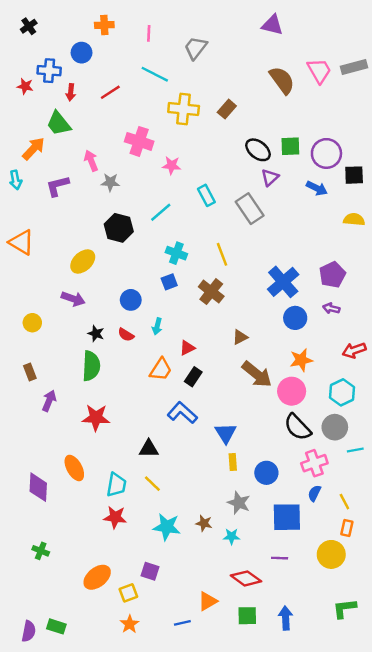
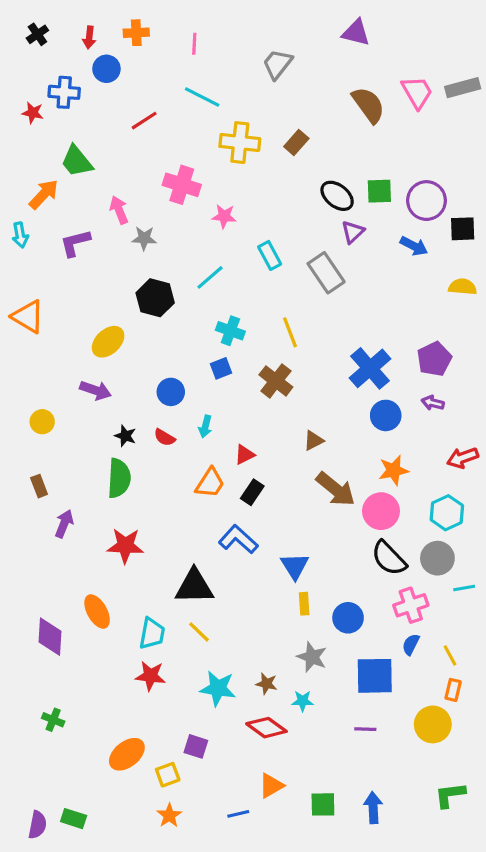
gray trapezoid: (196, 48) -> (277, 64), moved
red arrow: (71, 92) -> (89, 37), moved
black triangle: (149, 449) -> (194, 586), size x1.5
red diamond: (246, 578) -> (266, 728), moved

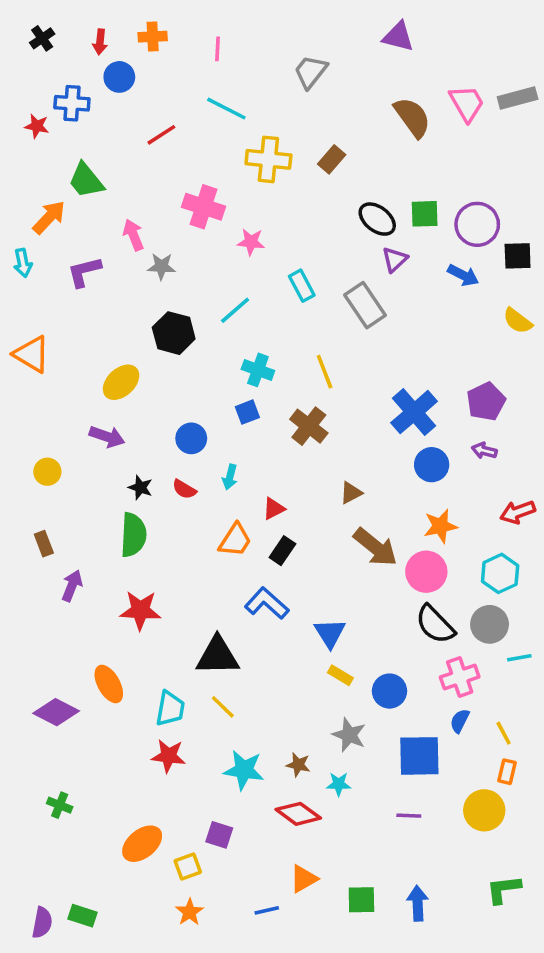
yellow semicircle: (463, 287) -> (518, 321), turned -148
yellow rectangle: (304, 604) -> (340, 675), turned -55
purple diamond: (50, 637) -> (56, 712), turned -66

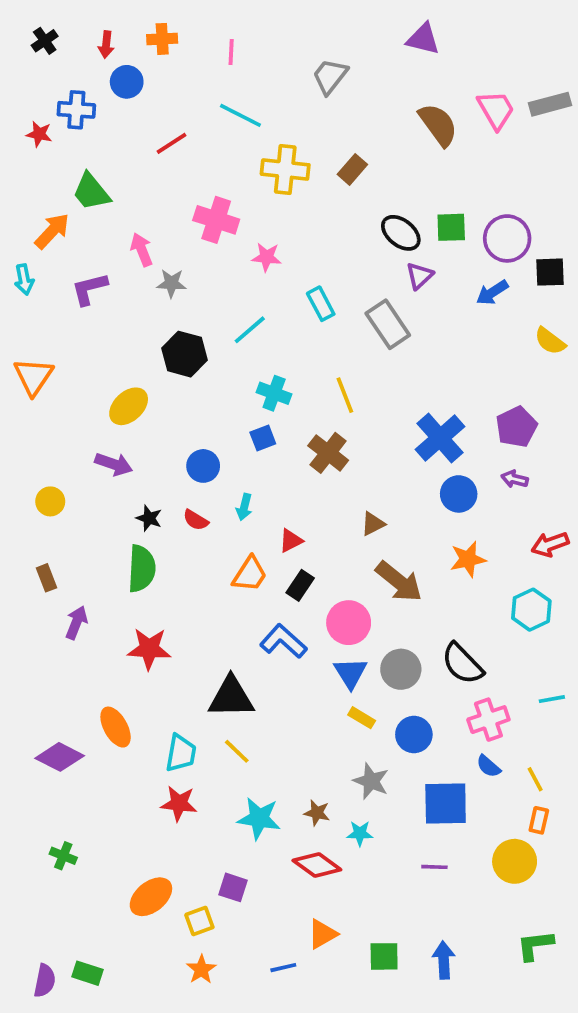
blue arrow: (463, 275) -> (492, 293), turned 120
orange triangle: (32, 354) -> (33, 376), turned 33
pink circle: (426, 572) -> (349, 623), moved
gray circle: (490, 624) -> (401, 669), moved
blue semicircle: (460, 721) -> (488, 766), turned -75

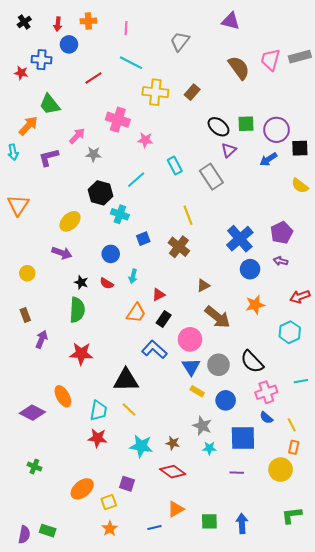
pink trapezoid: (496, 110) -> (270, 60), turned -135
pink arrow: (142, 250) -> (77, 136), turned 66
cyan cross: (274, 393) -> (120, 214), moved
cyan star: (360, 833) -> (209, 448), moved

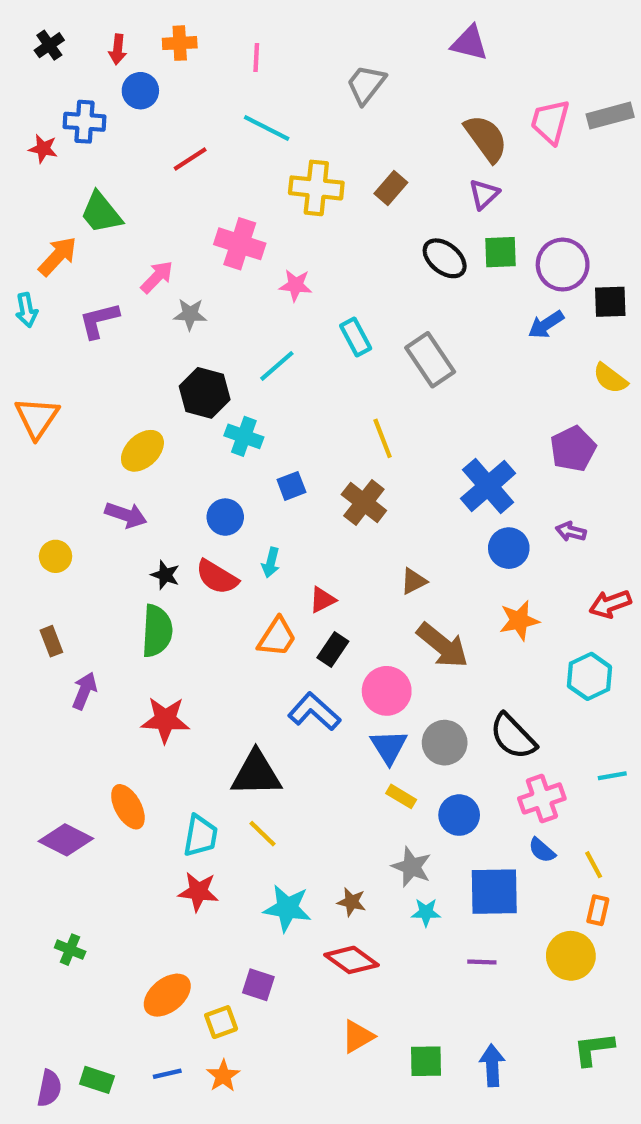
purple triangle: (229, 150) -> (484, 194), moved
purple pentagon: (282, 233) -> (573, 449), moved
red semicircle: (107, 283) -> (217, 577), size x1.5
blue line: (154, 527) -> (167, 1074), moved

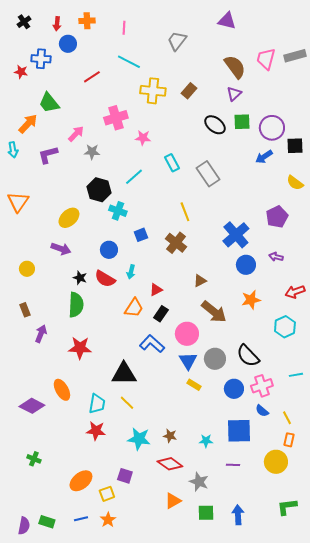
pink cross: (240, 244) -> (116, 118), turned -35
blue circle: (459, 815) -> (234, 389), moved
gray star: (412, 867) -> (199, 482), moved

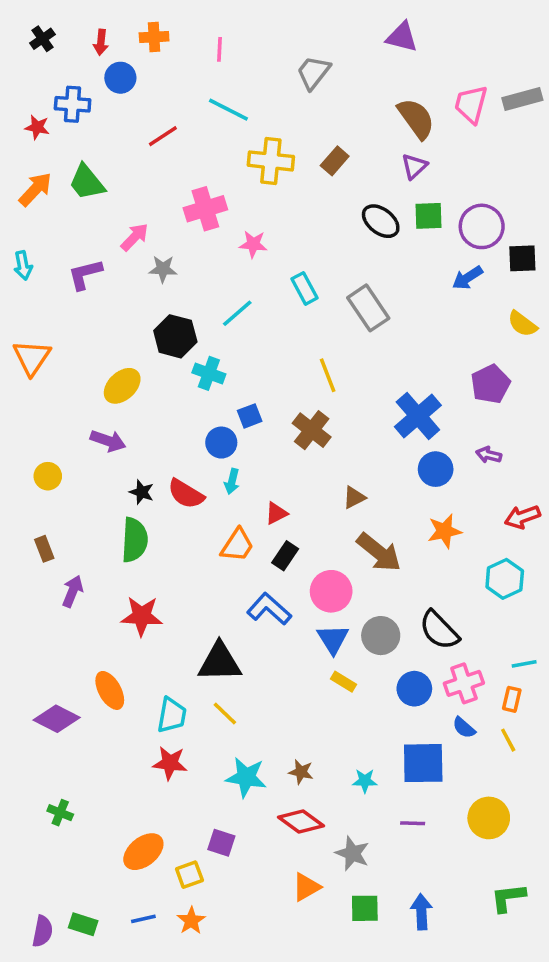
orange arrow: (28, 124) -> (35, 189), moved
blue circle: (109, 250) -> (221, 443), moved
orange rectangle: (289, 440) -> (512, 699), moved

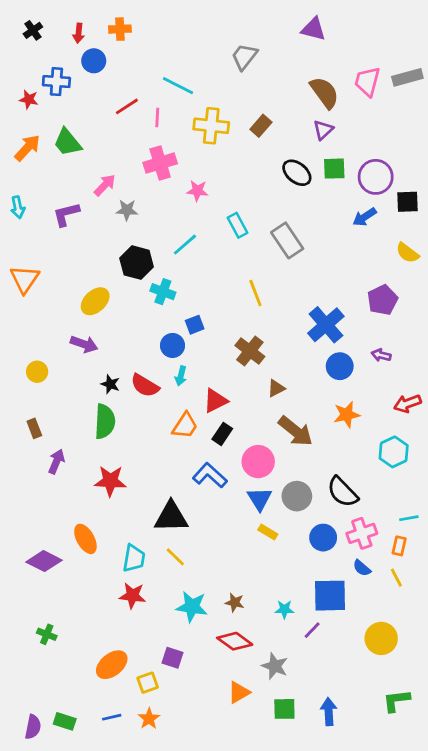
pink line: (220, 49) -> (157, 117), moved
brown cross: (312, 430) -> (250, 351), moved
red triangle: (276, 513) -> (215, 401), size x1.4
purple line: (413, 823) -> (312, 630), moved, turned -48

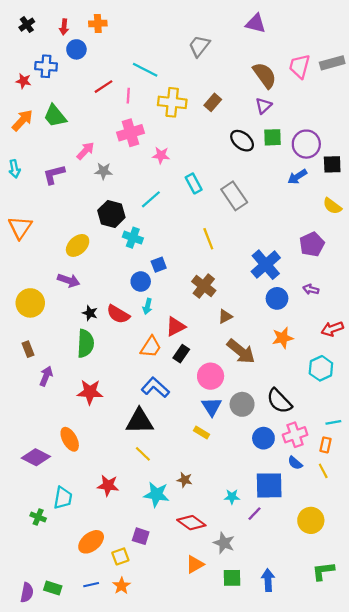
yellow circle: (37, 372) -> (30, 303), size x1.6
blue L-shape: (210, 475) -> (155, 387), moved
yellow rectangle: (268, 532) -> (202, 433), moved
cyan trapezoid: (134, 558) -> (63, 498), moved
brown star: (235, 603) -> (185, 480), moved

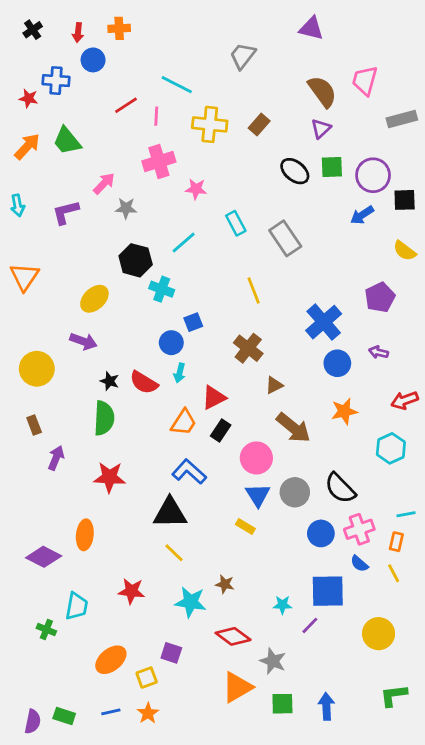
gray rectangle: (332, 63) -> (402, 119), moved
orange ellipse: (70, 439) -> (85, 535), turned 35
orange triangle: (195, 564) -> (237, 687), size x1.4

